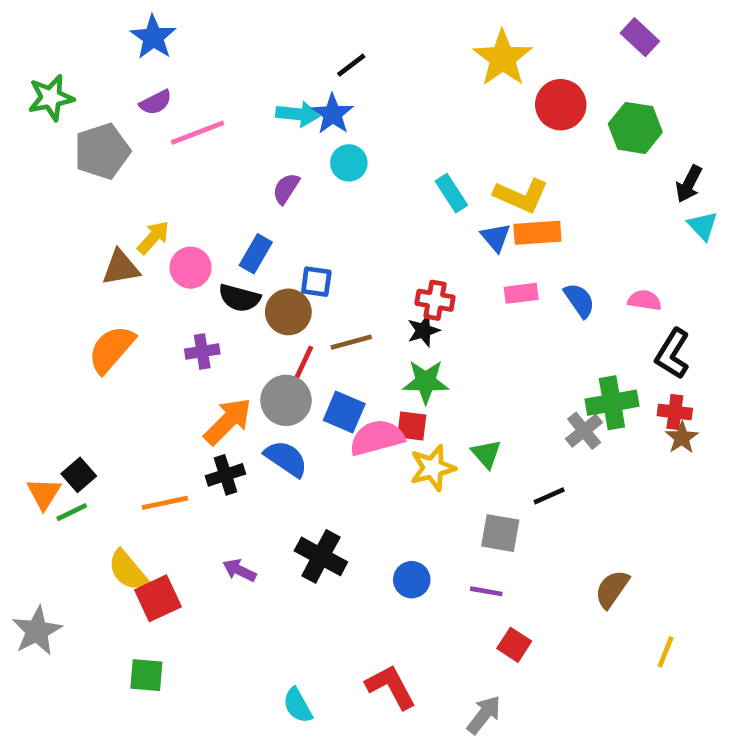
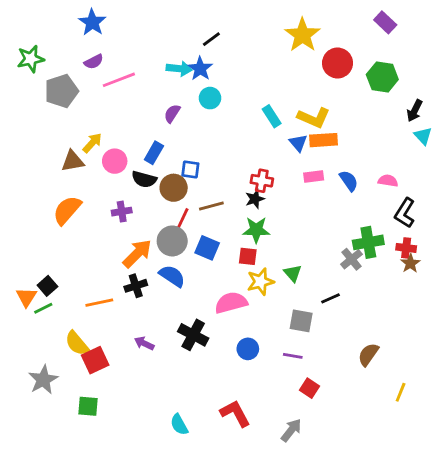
pink semicircle: (377, 438) -> (231, 303), moved
gray star: (37, 631) -> (43, 380), moved

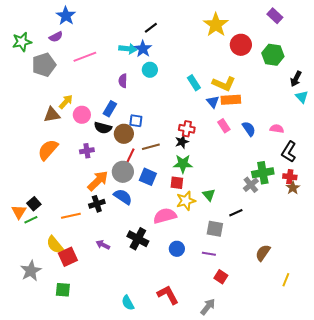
purple semicircle: (94, 62) -> (56, 37), moved
purple semicircle: (172, 113) -> (123, 81), turned -32
pink rectangle: (314, 177) -> (224, 126), turned 64

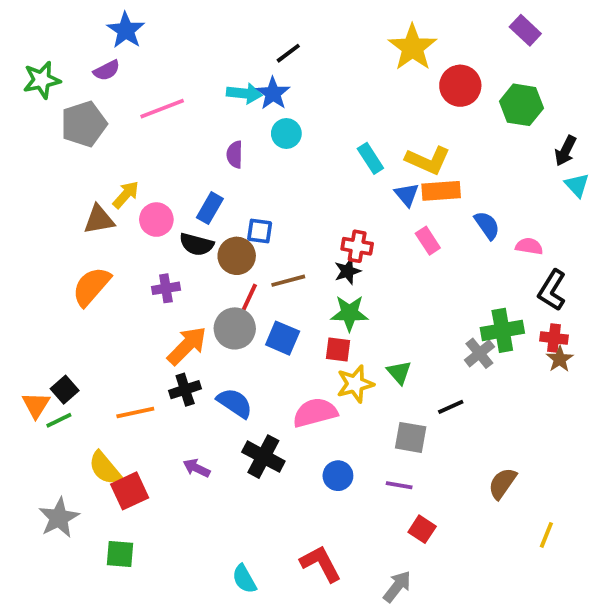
blue semicircle: (249, 129) -> (487, 225), moved
blue semicircle: (123, 197) -> (235, 403), moved

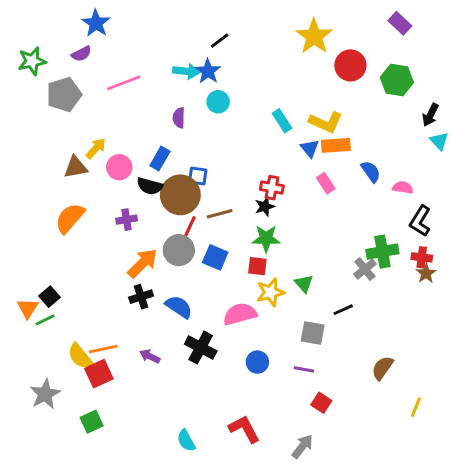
brown circle: (237, 256) -> (180, 195), size x1.4
orange line: (135, 413) -> (103, 349), moved
green square: (120, 554) -> (92, 422), turned -30

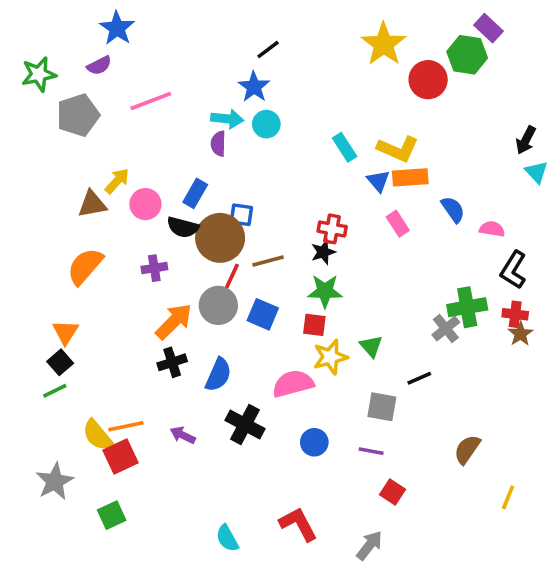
cyan arrow: (186, 71) -> (227, 119), moved
green hexagon: (397, 80) -> (467, 55), moved
blue semicircle: (179, 307) -> (218, 375), turned 80
orange triangle: (28, 308) -> (65, 332), moved

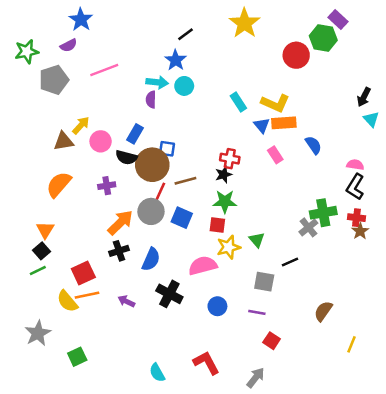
yellow star: (384, 44) -> (245, 23), moved
pink semicircle: (492, 229) -> (355, 165), moved
red square: (121, 456) -> (83, 273), moved

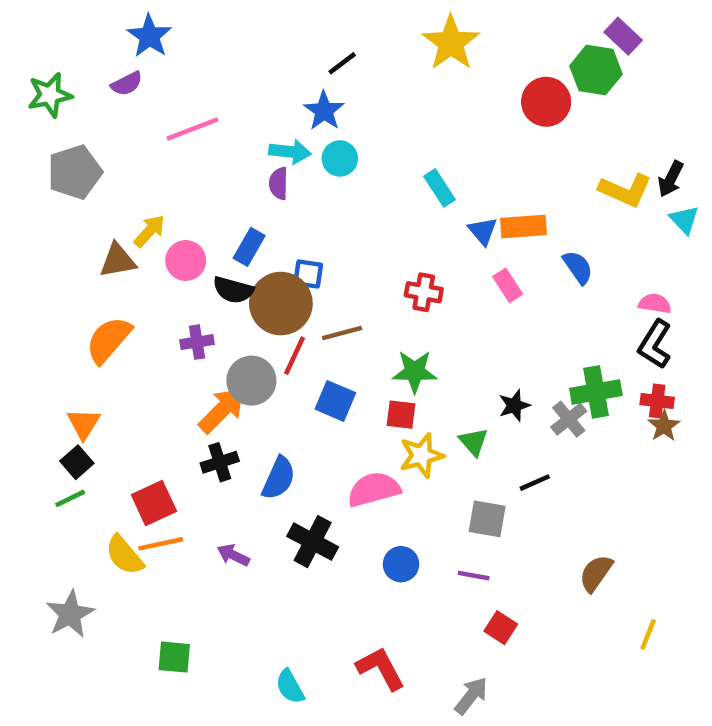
gray pentagon: (54, 80) -> (75, 172), moved
yellow L-shape: (275, 103) -> (625, 190), moved
black star: (224, 175) -> (514, 406), moved
gray circle: (151, 211) -> (251, 381), moved
green square: (77, 357) -> (174, 657), moved, turned 30

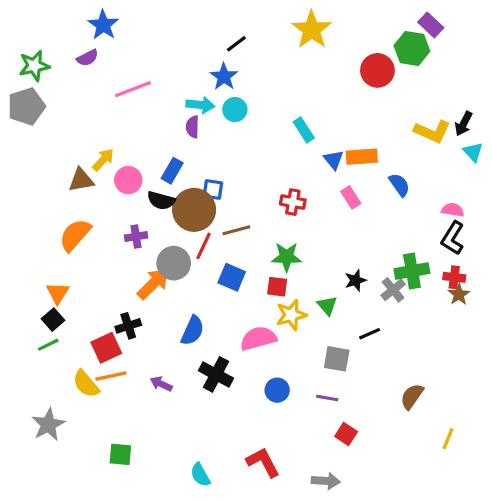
gray pentagon: (75, 172) -> (26, 106), moved
black cross: (220, 462) -> (128, 326), moved
gray arrow: (471, 696) -> (326, 481), turned 56

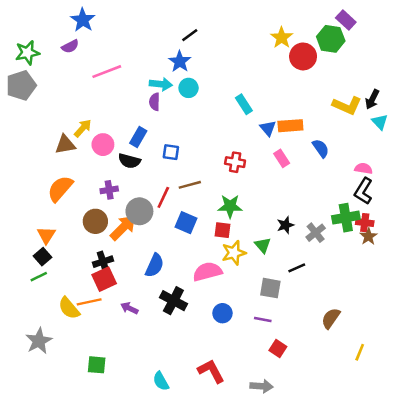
yellow star: (312, 30) -> (282, 38), moved, size x0.7
brown circle: (194, 210) -> (95, 221), moved, size x0.7
green cross: (412, 271) -> (346, 218), moved
red square: (106, 348) -> (104, 279), moved

